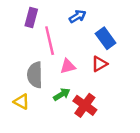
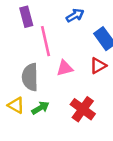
purple rectangle: (31, 18) -> (26, 17), turned -30
green arrow: (62, 94) -> (40, 108), moved

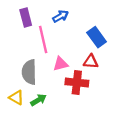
blue arrow: (75, 15) -> (61, 16), moved
red triangle: (98, 66) -> (91, 62), turned 35
red cross: (83, 109) -> (77, 82), moved, turned -30

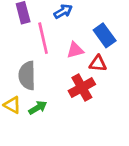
pink triangle: (61, 64) -> (75, 50), moved
red cross: (77, 82) -> (82, 88), turned -35

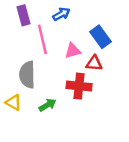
red cross: (82, 88) -> (79, 86), turned 35
green arrow: (38, 108) -> (47, 105), moved

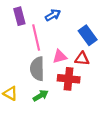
pink triangle: (73, 51) -> (60, 56), moved
gray semicircle: (27, 75) -> (37, 69), moved

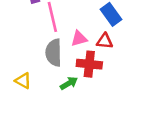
green arrow: (41, 96) -> (69, 83), moved

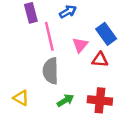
pink triangle: (79, 39) -> (80, 45), moved, turned -35
red cross: (89, 64) -> (100, 100), moved

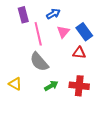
pink triangle: (80, 45) -> (63, 32), moved
gray semicircle: (51, 71) -> (39, 62), turned -40

